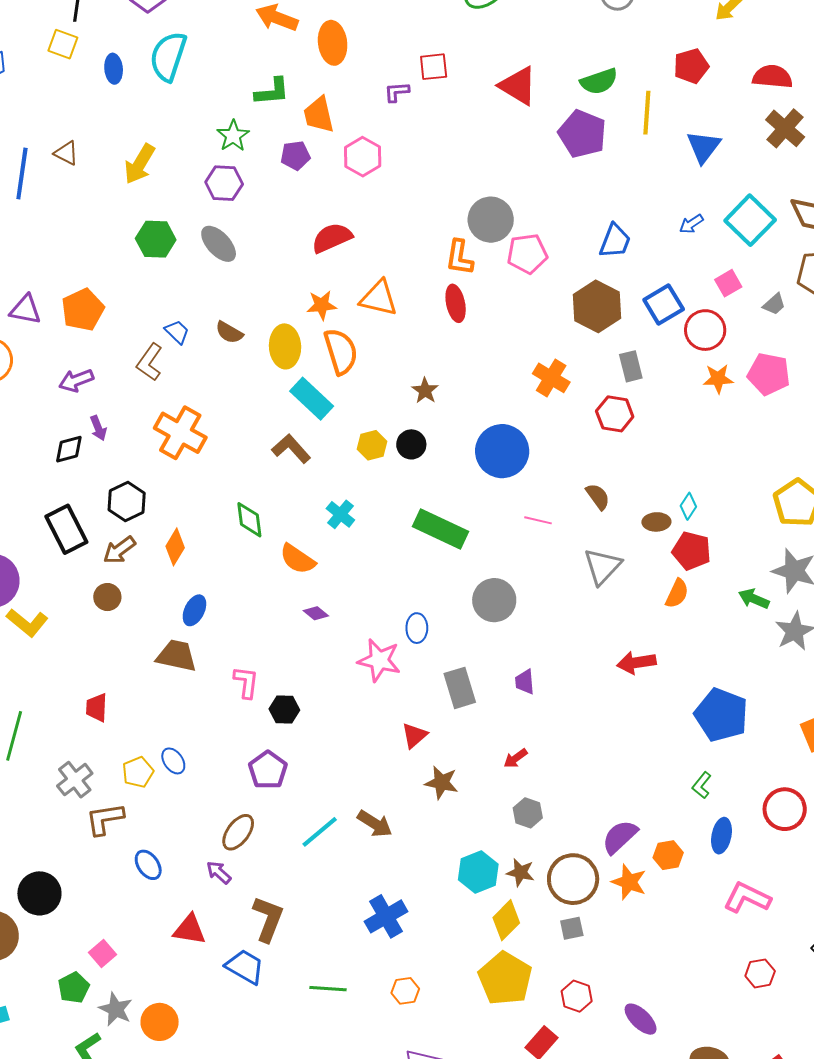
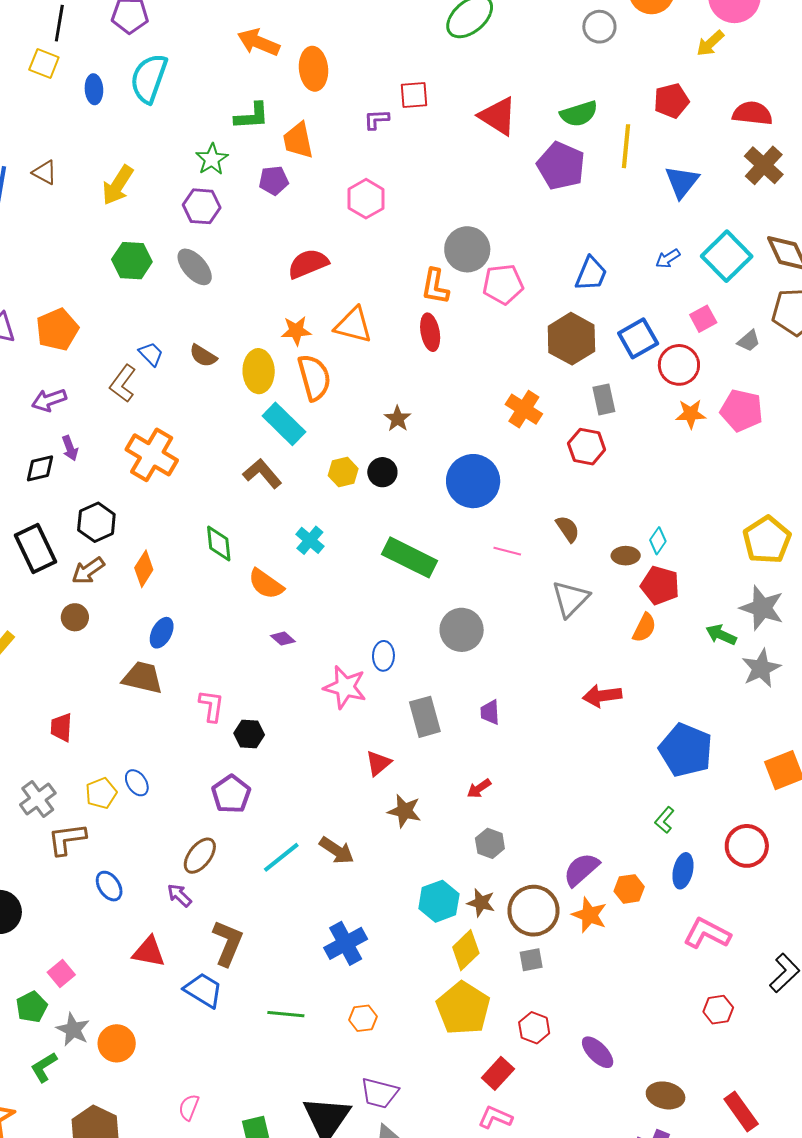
pink hexagon: (363, 157) -> (366, 199), moved

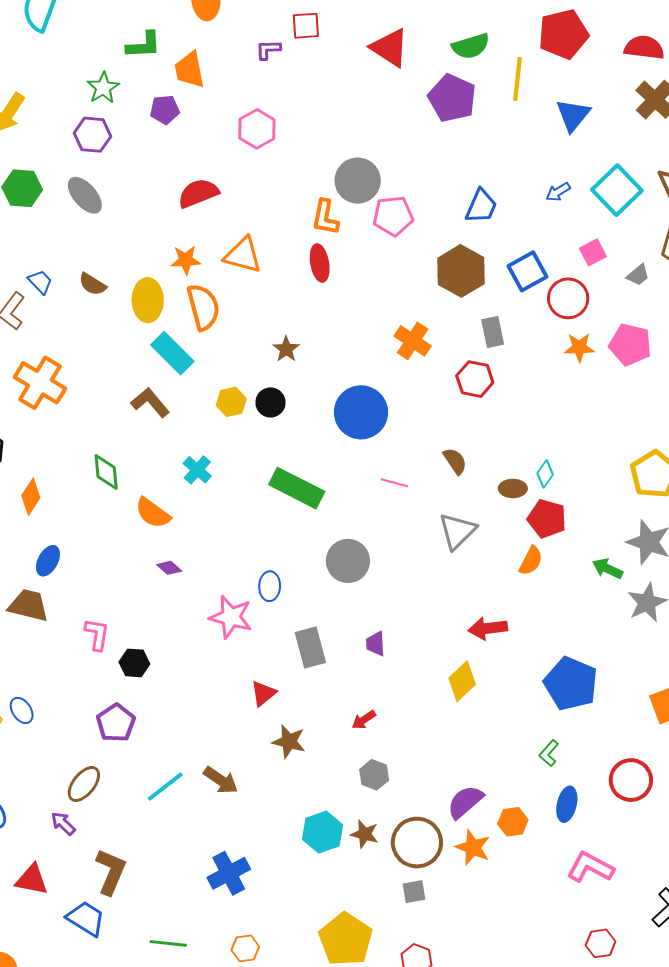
red pentagon: (671, 101) -> (563, 34), size x1.4
yellow diamond: (466, 950) -> (462, 681), moved

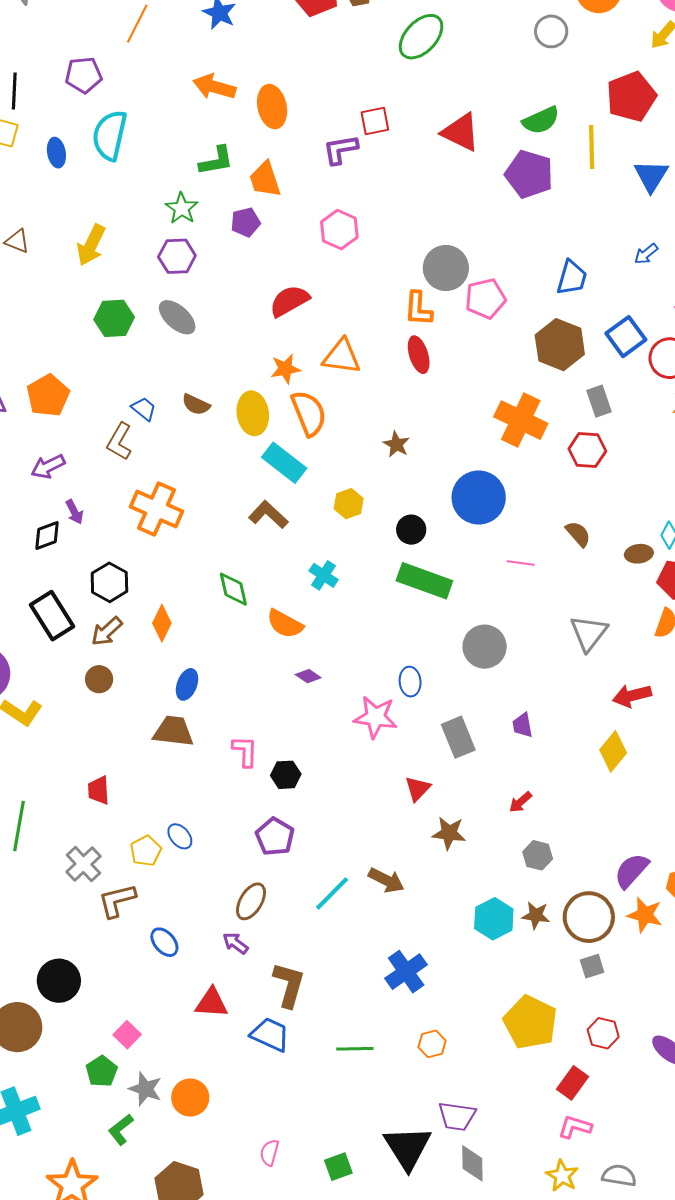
purple L-shape: (268, 50) -> (340, 150), size x1.4
orange cross: (413, 341) -> (521, 420), size x1.4
black circle: (270, 402) -> (411, 530), moved
gray triangle: (457, 531) -> (589, 633), moved

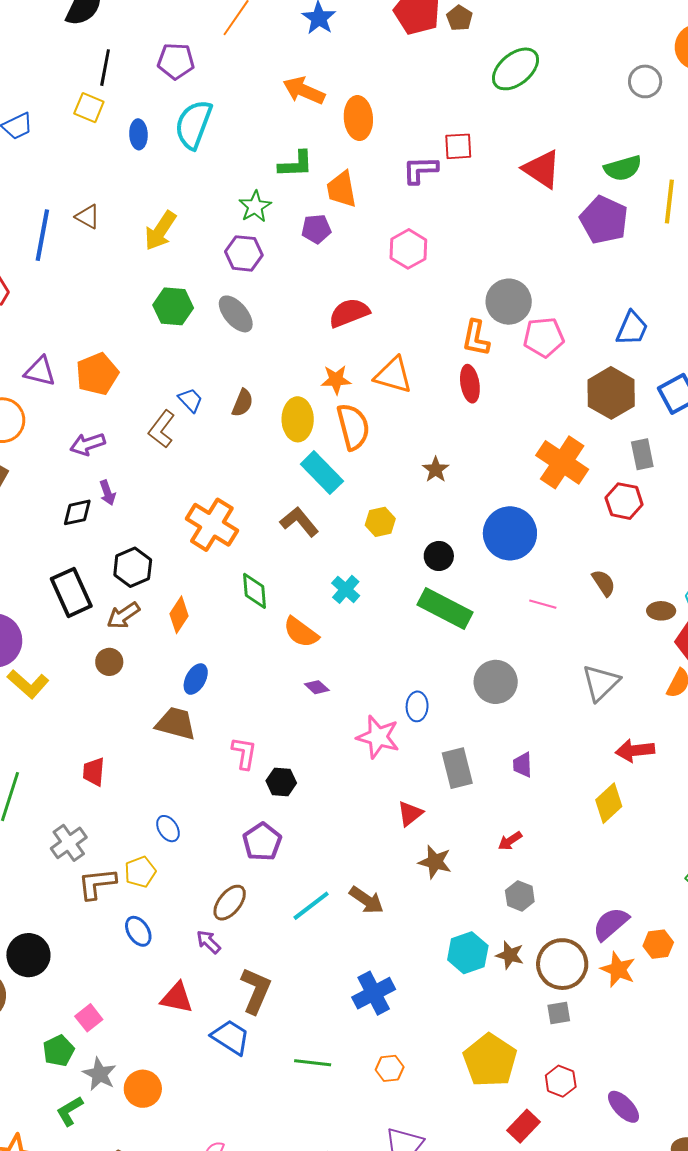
brown semicircle: (196, 405) -> (242, 403), turned -100
orange cross: (156, 509) -> (212, 525), moved
yellow pentagon: (146, 851) -> (140, 872), moved

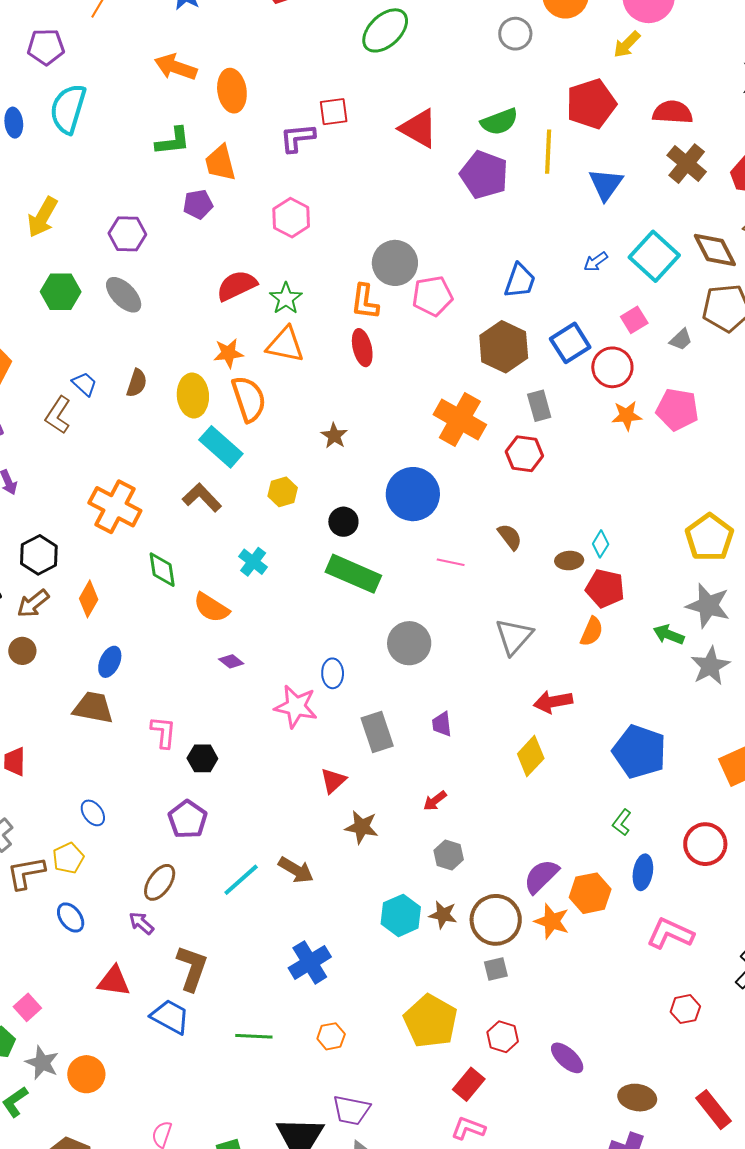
green star: (255, 207) -> (286, 298), moved
orange hexagon: (658, 944) -> (590, 893), size x1.4

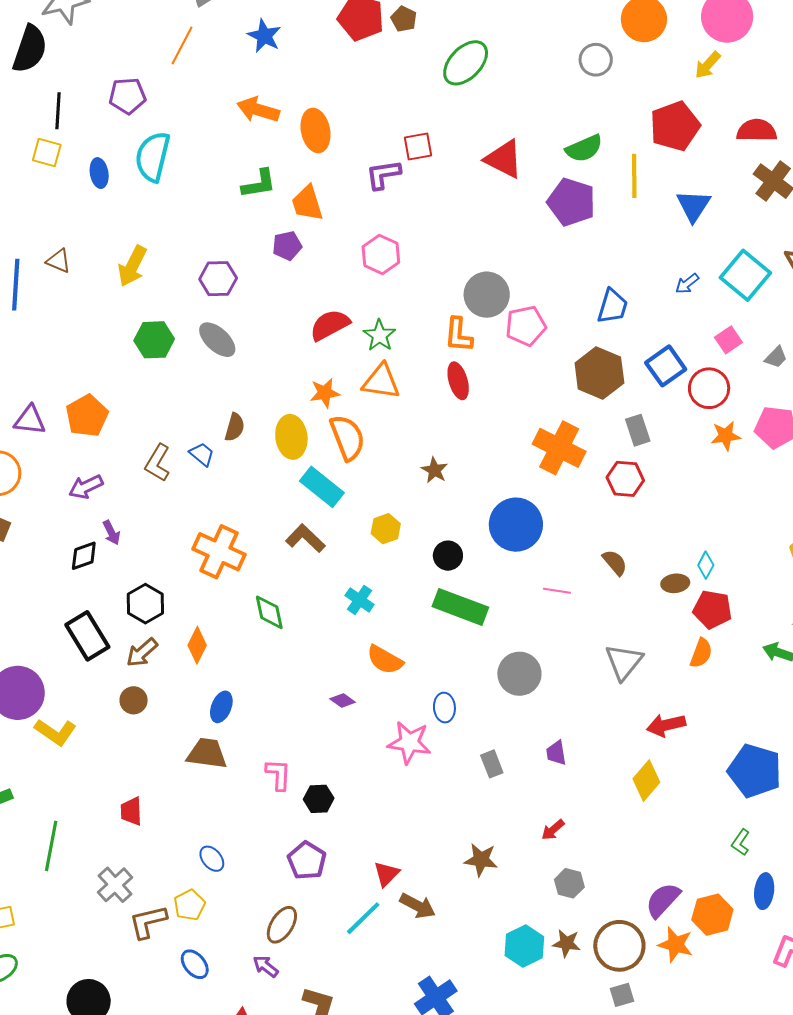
blue trapezoid: (84, 384) -> (202, 454), moved
orange semicircle: (211, 608) -> (385, 660), moved
gray rectangle: (377, 732) -> (492, 764), size x0.7
red triangle: (333, 781) -> (386, 874), moved

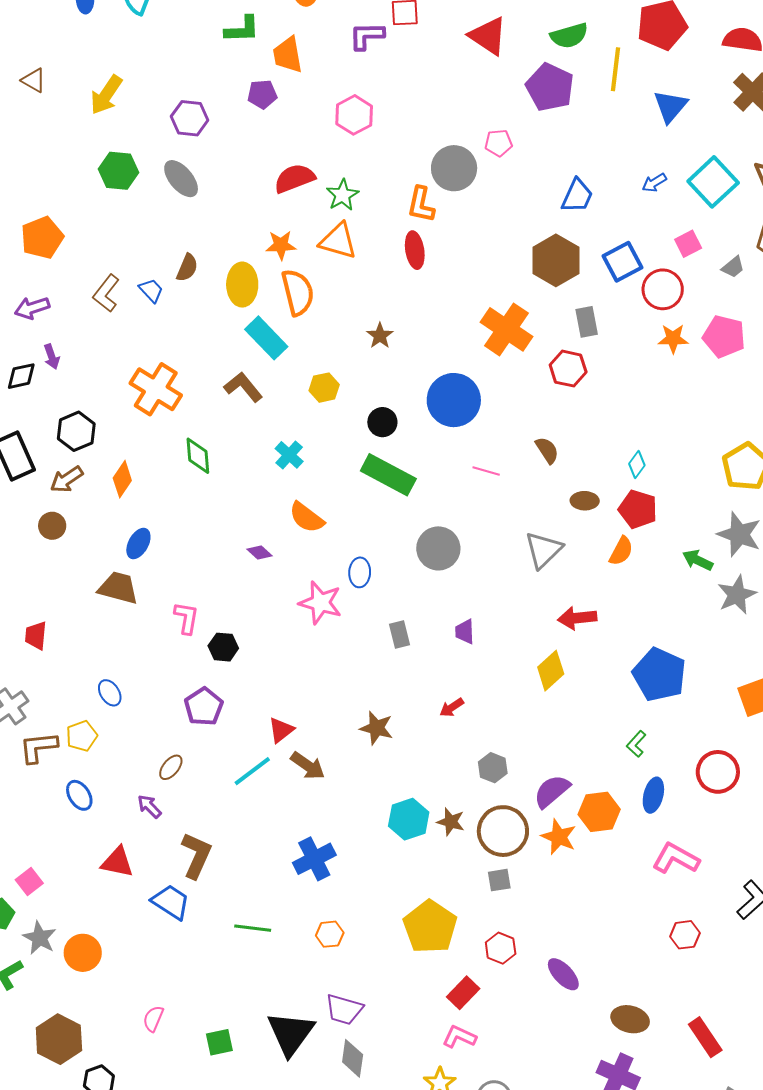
pink pentagon: (526, 326) -> (499, 143), moved, size x0.7
brown ellipse: (675, 583) -> (585, 501), moved
gray hexagon: (569, 883) -> (493, 768), moved
brown ellipse: (282, 925) -> (171, 767), size x0.7

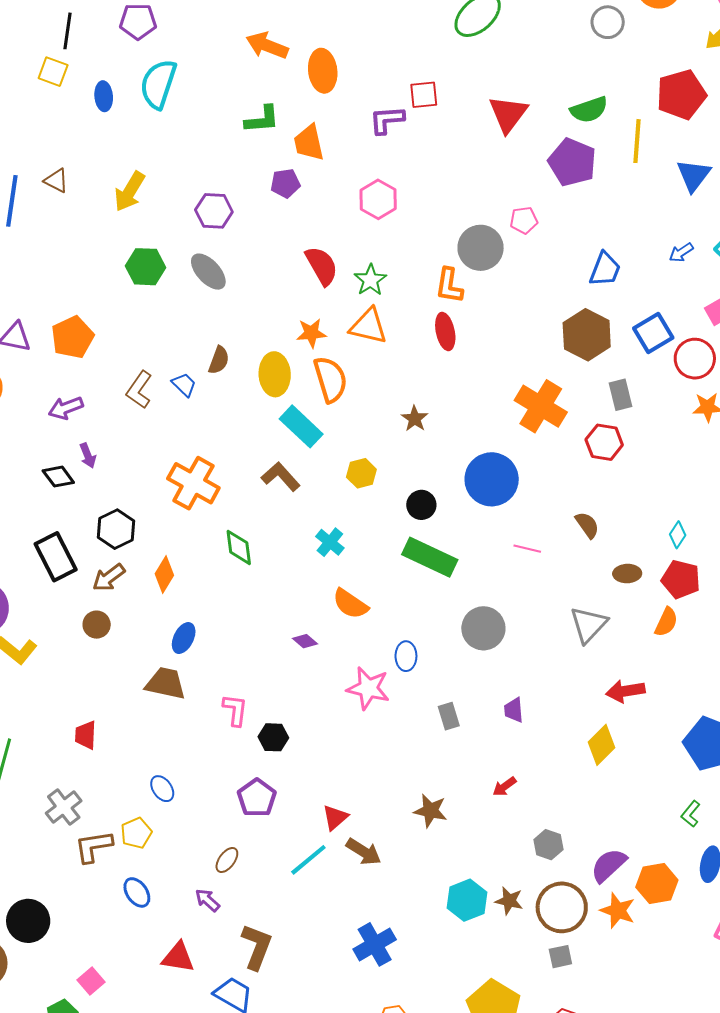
red triangle: (488, 36) -> (508, 114), turned 36
red semicircle: (294, 178) -> (322, 266), turned 84
black diamond: (21, 376) -> (58, 477), turned 68

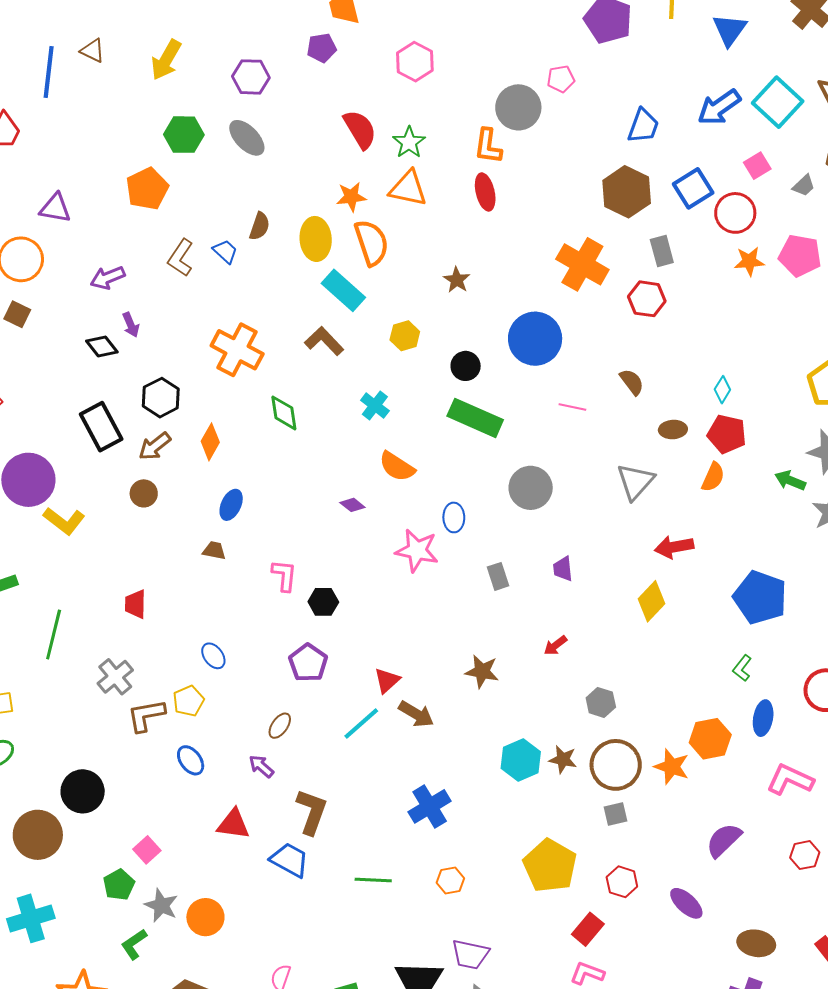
blue arrow: (681, 252) -> (719, 107), size x1.8
orange pentagon: (72, 337) -> (147, 189), moved
brown trapezoid: (166, 683) -> (214, 551), size x0.6
purple semicircle: (609, 865) -> (724, 840), moved

